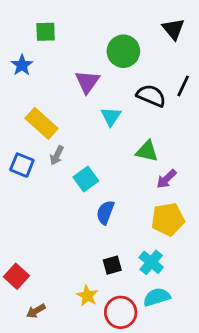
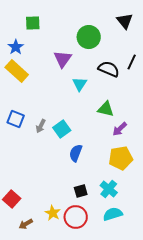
yellow rectangle: (41, 123) -> (17, 71), moved
gray arrow: (57, 155) -> (41, 126), moved
yellow star: (87, 296) -> (53, 213), moved
red circle: (121, 312) -> (76, 217), moved

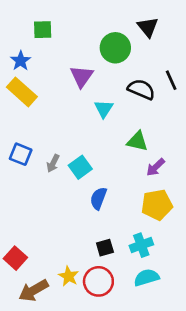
black triangle: (125, 21) -> (148, 27), moved
black line: (132, 62) -> (171, 80), turned -49
cyan cross: (109, 189) -> (141, 245), turned 30
brown arrow: (26, 224) -> (34, 290), size x1.6

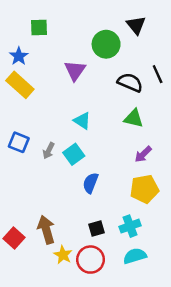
cyan triangle: (104, 109) -> (82, 121), moved, turned -30
green triangle: (137, 141) -> (134, 118), moved
brown arrow: (34, 290) -> (46, 230), moved, turned 104

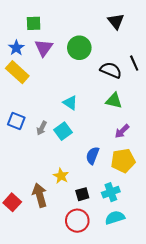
green circle: (106, 44) -> (79, 48), moved
purple triangle: (75, 71) -> (44, 48), moved
blue semicircle: (91, 183) -> (93, 156), moved
yellow star: (63, 255) -> (61, 176), moved

